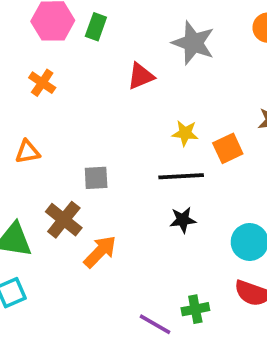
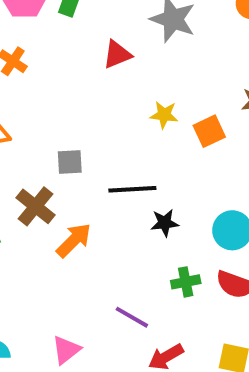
black line: (181, 176) -> (132, 189), moved
black star: (183, 220) -> (165, 223), moved
green cross: (195, 309) -> (186, 282), moved

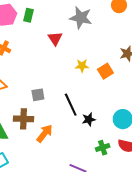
red triangle: (117, 54) -> (55, 38), turned -35
black line: (132, 189) -> (71, 105), turned 75
brown cross: (35, 206) -> (24, 119), turned -30

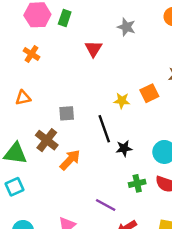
gray star: (81, 18) -> (126, 27), size x0.7
yellow star: (82, 66) -> (122, 101), moved
brown cross: (24, 119) -> (47, 140), turned 30

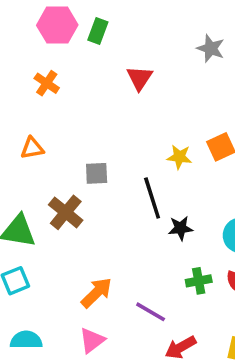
gray star: (126, 27) -> (211, 48), moved
orange arrow: (70, 160) -> (97, 293), moved

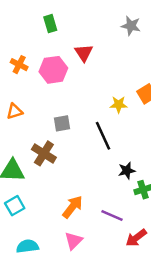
pink hexagon: (57, 25) -> (53, 70), moved
green rectangle: (98, 31) -> (50, 24), turned -30
black star: (180, 228) -> (127, 171), moved

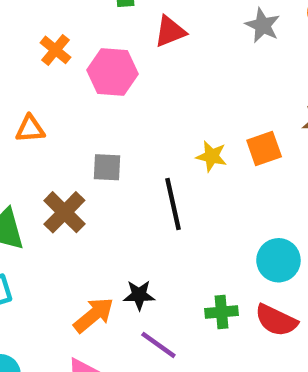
red triangle: (84, 53) -> (170, 32), moved, turned 30
black star: (127, 171) -> (139, 295), moved

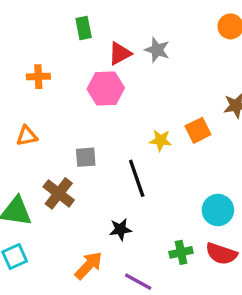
gray star: (263, 25) -> (157, 50), moved
orange cross: (55, 50) -> (38, 77), turned -35
pink hexagon: (113, 72) -> (106, 88), moved
black star: (139, 295) -> (120, 229), moved

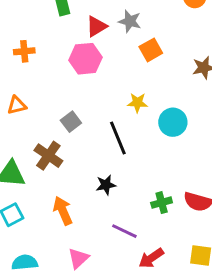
orange square: (198, 130) -> (151, 50), moved
gray square: (86, 157) -> (71, 122), turned -30
cyan circle: (218, 210) -> (173, 122), moved
orange arrow: (89, 265) -> (63, 211), moved, turned -64

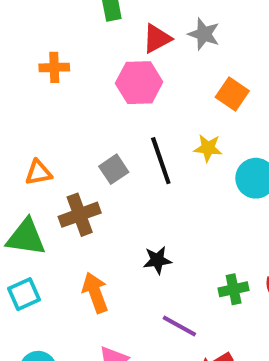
orange square: (151, 50) -> (232, 94), moved, turned -30
orange triangle: (17, 105) -> (38, 173), moved
black line: (118, 138) -> (161, 161), moved
brown cross: (48, 156) -> (80, 215), turned 32

